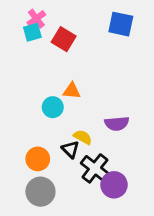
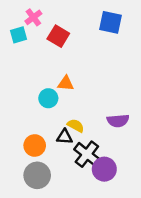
cyan square: (32, 32) -> (18, 35), moved
purple semicircle: (117, 124) -> (118, 121), moved
black triangle: (70, 149) -> (65, 137), turned -42

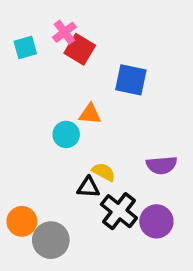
pink cross: (33, 17) -> (64, 32), moved
blue square: (111, 22) -> (131, 80), moved
orange circle: (35, 145) -> (22, 221), moved
purple circle: (104, 169) -> (156, 221), moved

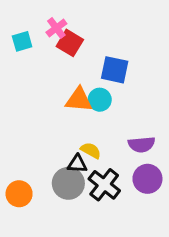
orange triangle: (90, 114) -> (79, 100), size x1.4
cyan circle: (66, 134) -> (100, 100), moved
purple circle: (156, 221) -> (147, 179), moved
gray circle: (51, 240) -> (68, 183), moved

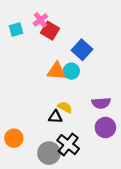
blue square: (115, 70) -> (82, 50), turned 30
gray circle: (68, 183) -> (49, 153), moved
black cross: (104, 185) -> (68, 145), moved

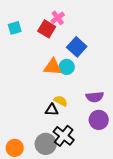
pink cross: (40, 20) -> (58, 18), moved
orange circle: (14, 138) -> (15, 148), moved

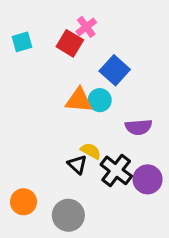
purple semicircle: (95, 97) -> (139, 127), moved
black triangle: (52, 110) -> (77, 164), turned 40
black cross: (64, 136) -> (116, 170), moved
orange circle: (15, 148) -> (23, 202), moved

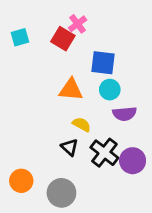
blue square: (115, 70) -> (103, 63), turned -35
cyan circle: (100, 100) -> (110, 90), moved
yellow semicircle: (91, 151) -> (82, 124), moved

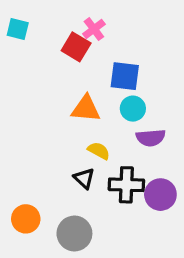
cyan square: (20, 37) -> (18, 29), moved, turned 30
black cross: (104, 153) -> (126, 185), turned -36

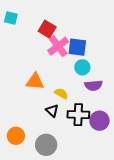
pink cross: (94, 29) -> (58, 46), moved, size x1.5
orange triangle: (86, 109) -> (35, 81), moved

